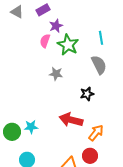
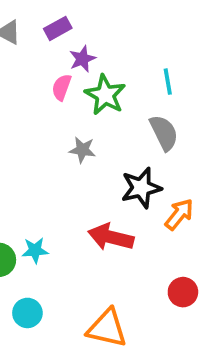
black star: (87, 94) -> (141, 188), size x1.5
orange arrow: (96, 133) -> (179, 214), moved
red circle: (90, 156) -> (183, 292), moved

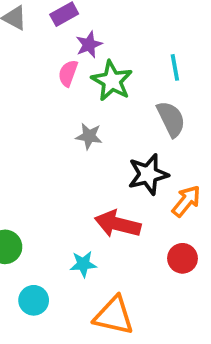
cyan star: (35, 250) -> (83, 264), moved
red circle: (183, 292) -> (183, 258), moved

